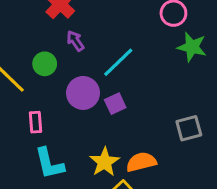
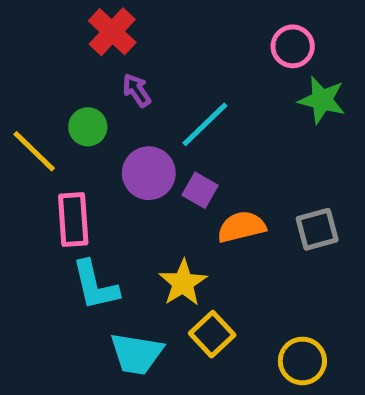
purple square: (115, 104) -> (200, 190), turned -35
pink rectangle: (35, 122) -> (73, 219), size x1.5
orange semicircle: (141, 162) -> (241, 227), moved

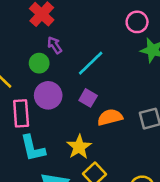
green circle: (88, 127) -> (39, 63), moved
purple circle: (149, 173) -> (48, 95), moved

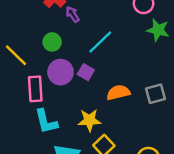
purple arrow: (55, 45) -> (73, 14), moved
purple square: (88, 98) -> (86, 72), moved
yellow star: (79, 147) -> (89, 120), turned 30

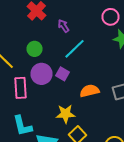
purple arrow: (73, 14) -> (64, 26), moved
cyan L-shape: (46, 121) -> (22, 126), moved

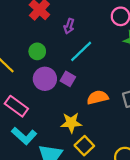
purple arrow: (64, 26) -> (69, 26), turned -128
pink rectangle: (20, 88) -> (16, 106), moved, turned -50
cyan L-shape: (22, 126) -> (24, 136), turned -35

